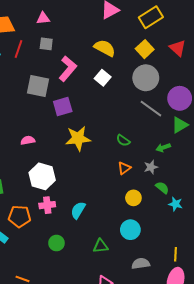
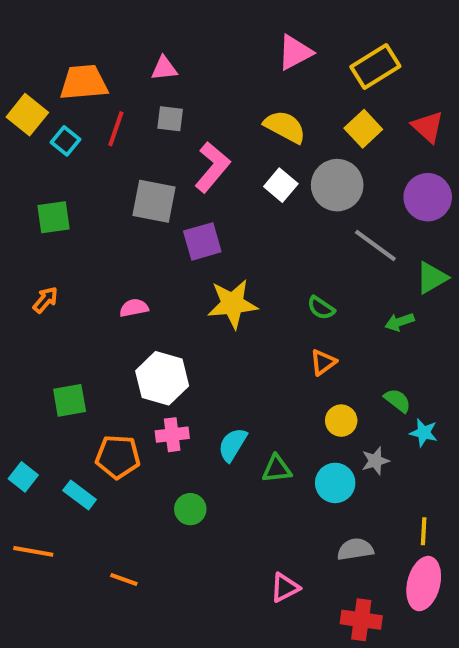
gray circle: (146, 78) -> (337, 185), moved
purple circle: (180, 98) -> (428, 197), moved
gray star: (151, 167) -> (375, 461), moved
green triangle: (101, 246) -> (277, 469), moved

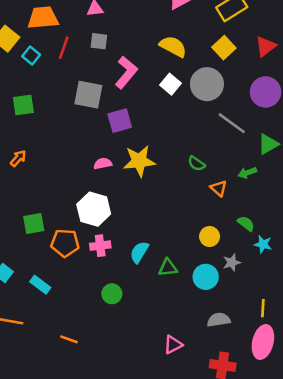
red triangle: (428, 127) -> (266, 46), turned 40
pink semicircle: (134, 308) -> (103, 164), moved
orange triangle: (323, 362) -> (219, 188), moved, turned -42
orange pentagon: (118, 457) -> (65, 243), moved

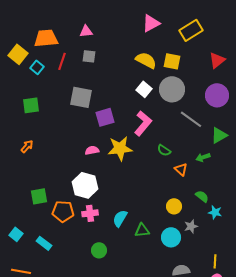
yellow square: (224, 48) -> (172, 61), moved, turned -36
pink L-shape: (126, 72) -> (143, 123), moved

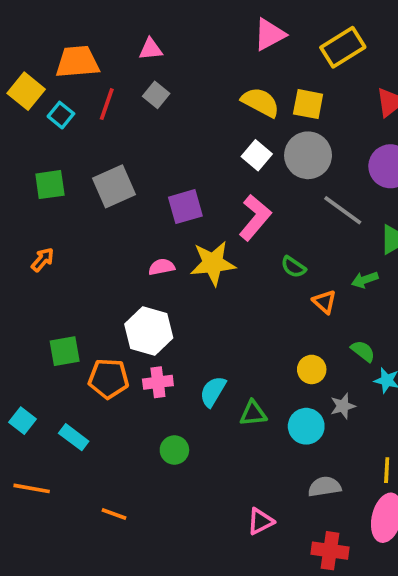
gray square: (89, 56) -> (156, 95), turned 32
gray square: (81, 97) -> (114, 186), moved, turned -35

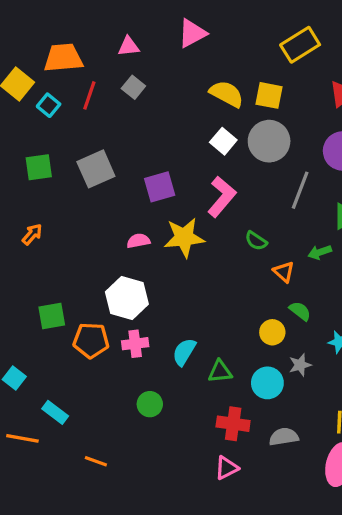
pink triangle: (270, 34) -> (192, 33), moved
gray line: (343, 210) -> (300, 190), turned 75
green semicircle: (363, 351) -> (300, 311), moved
cyan rectangle: (74, 437) -> (55, 412), moved
red cross: (330, 551) -> (233, 424), moved

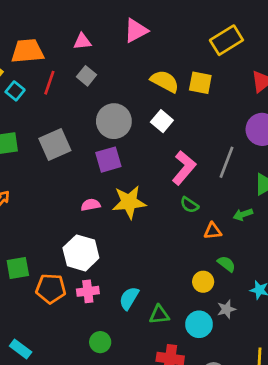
gray circle: (269, 141) -> (114, 121), moved
pink L-shape: (222, 197) -> (184, 168), moved
orange triangle: (284, 272) -> (213, 231), turned -48

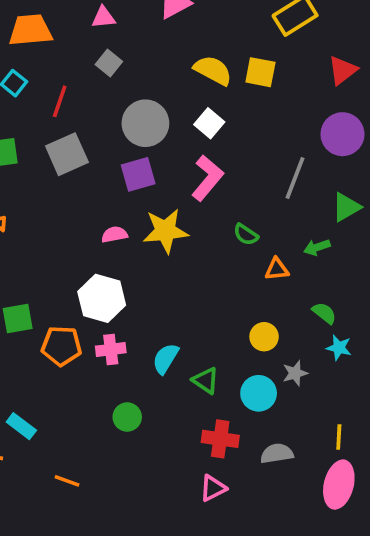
red line: (49, 83) -> (60, 101), moved
pink L-shape: (184, 168) -> (207, 178), moved
green semicircle: (226, 264) -> (324, 313), moved
green triangle: (159, 315) -> (206, 381), turned 40

